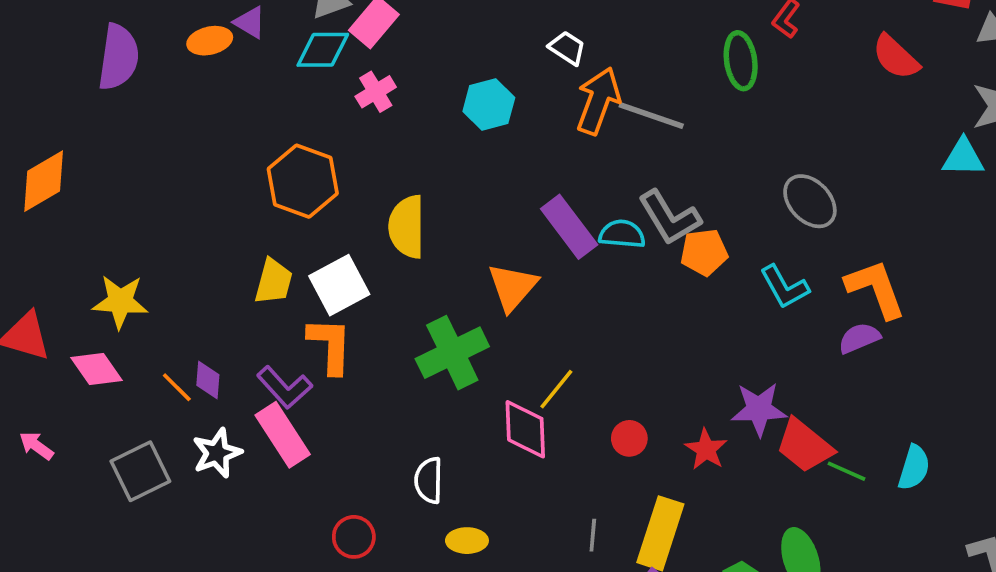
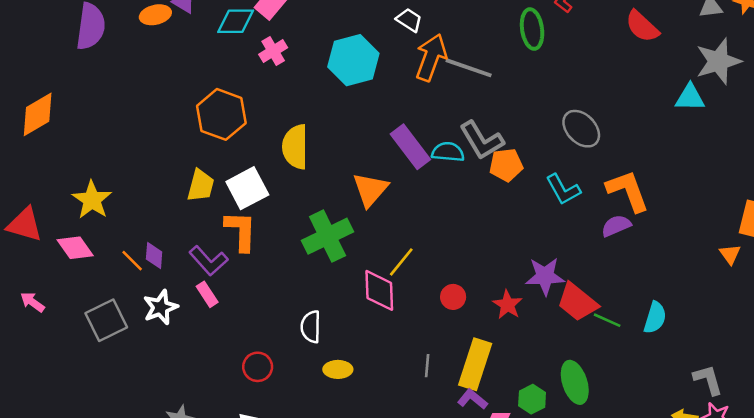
cyan hexagon: (489, 104) -> (353, 60), size x1.4
yellow star: (120, 302) -> (92, 200), turned 30
pink rectangle: (283, 435) -> (207, 294), size x0.6

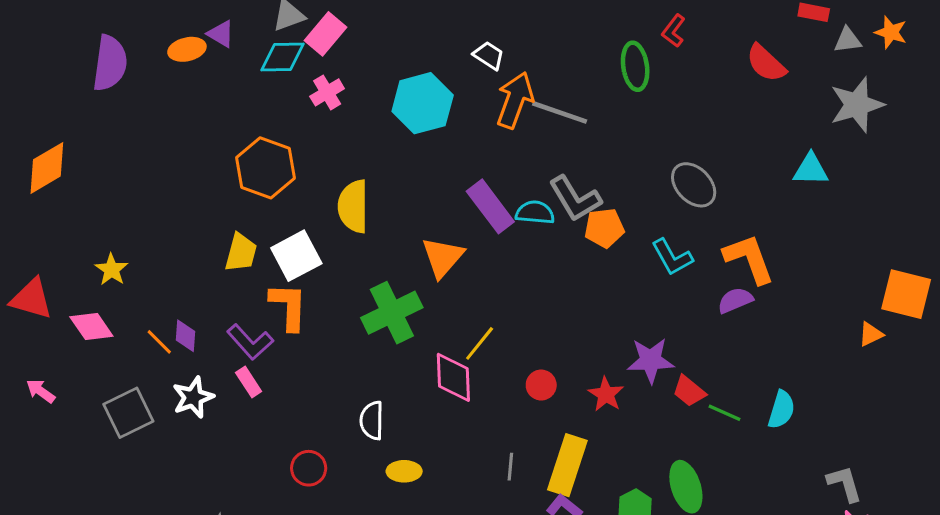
cyan triangle: (690, 98) -> (811, 169), moved
yellow star: (92, 200) -> (112, 270), size x0.7
orange triangle: (730, 254) -> (871, 334), turned 40
red trapezoid: (577, 302) -> (689, 391), size x0.7

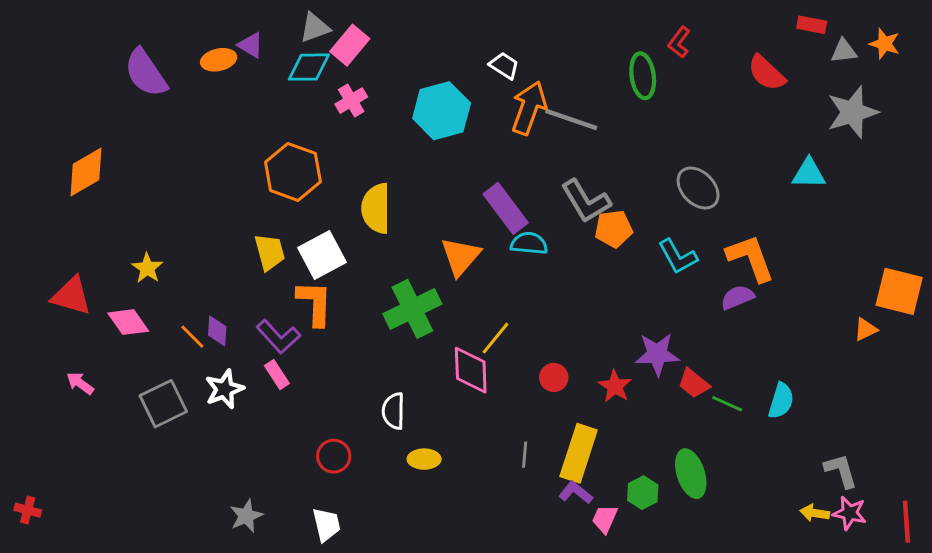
purple semicircle: (110, 63) -> (146, 73), turned 138
cyan semicircle: (535, 213) -> (529, 243), moved
yellow trapezoid: (241, 253) -> (270, 252), turned -30

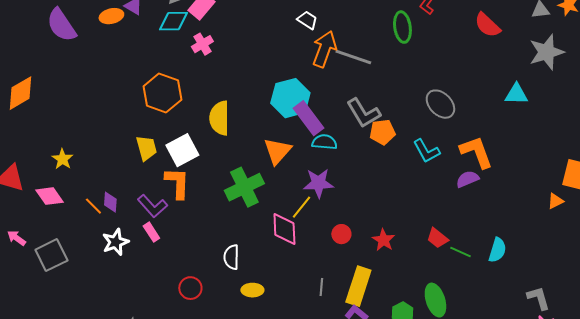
cyan hexagon: (442, 111) -> (290, 98), moved
purple star: (657, 354) -> (318, 183), moved
gray square: (163, 404) -> (51, 255), moved

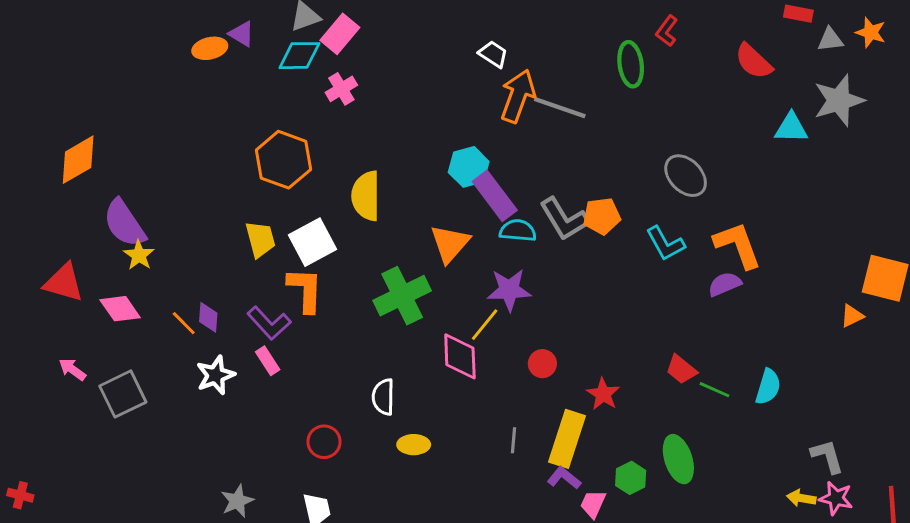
purple semicircle: (61, 25) -> (124, 223), moved
cyan triangle: (516, 94) -> (791, 128), moved
cyan hexagon: (290, 98) -> (469, 167), size x0.7
gray L-shape: (363, 113) -> (564, 219), moved
red star: (383, 240) -> (603, 394), moved

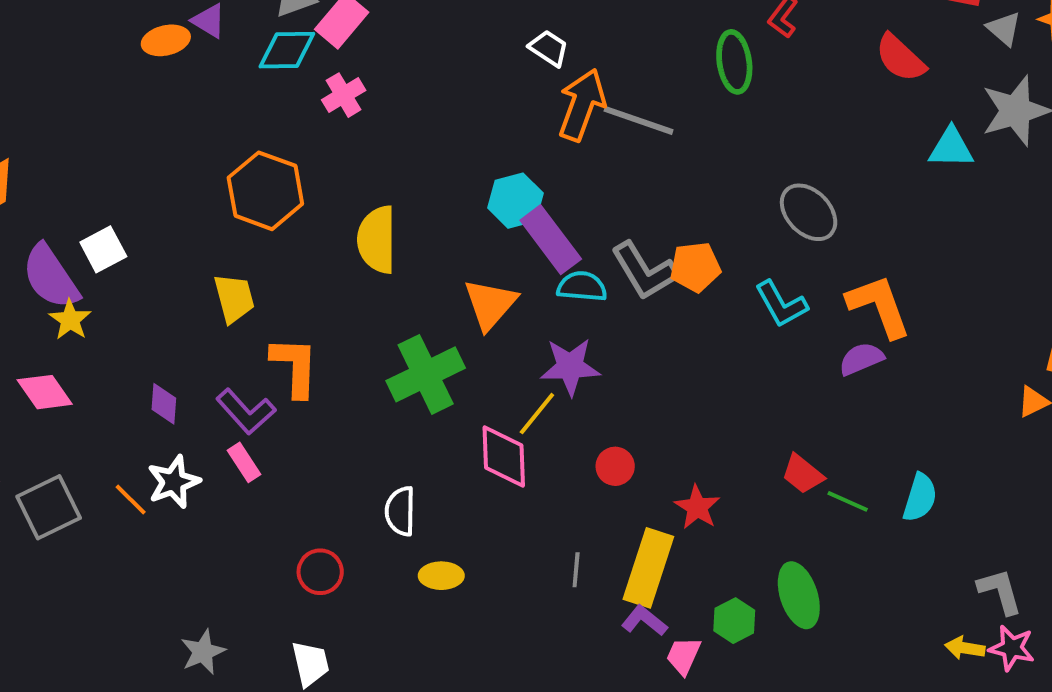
gray triangle: (830, 40) -> (1004, 29), turned 48
white square: (312, 242) -> (103, 249), moved, size x0.7
orange line: (184, 323) -> (131, 499), moved

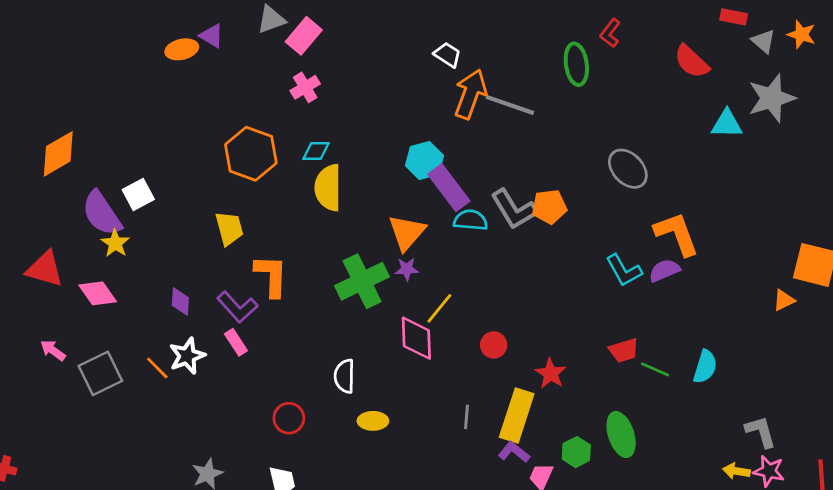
cyan diamond: (287, 50) -> (316, 151), moved, size x0.7
cyan L-shape: (781, 304) -> (624, 270), moved
purple star: (570, 367) -> (407, 269), moved, size x0.6
red trapezoid: (803, 474) -> (624, 350), turned -56

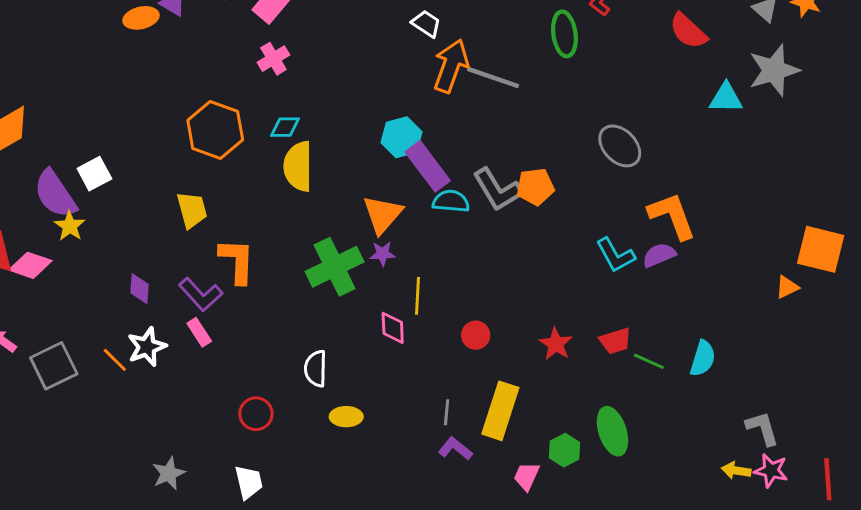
pink diamond: (98, 293) -> (30, 265), moved, turned -36
yellow line: (439, 308) -> (417, 296), turned -36
pink diamond: (416, 338) -> (393, 328), size x0.7
red star: (551, 373) -> (556, 344), moved
purple L-shape: (514, 452) -> (455, 449), moved

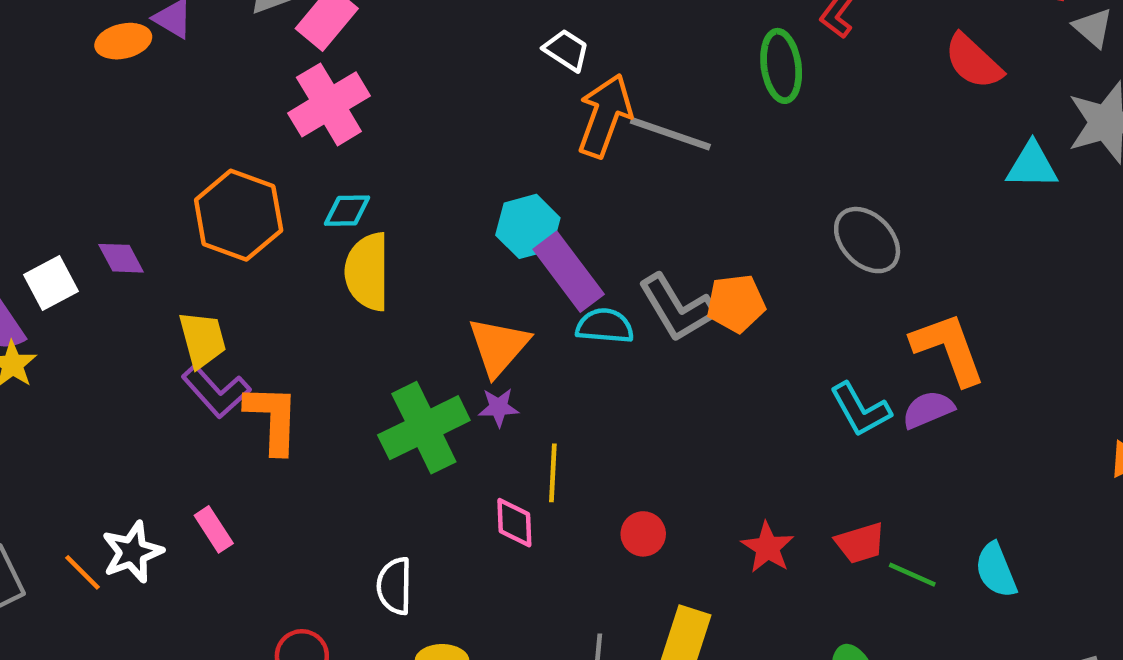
pink cross: (273, 59) -> (329, 104), size x1.6
purple diamond: (140, 289) -> (121, 258), moved, turned -32
purple L-shape: (201, 294) -> (216, 392), moved
cyan semicircle: (703, 358) -> (996, 570), turned 141

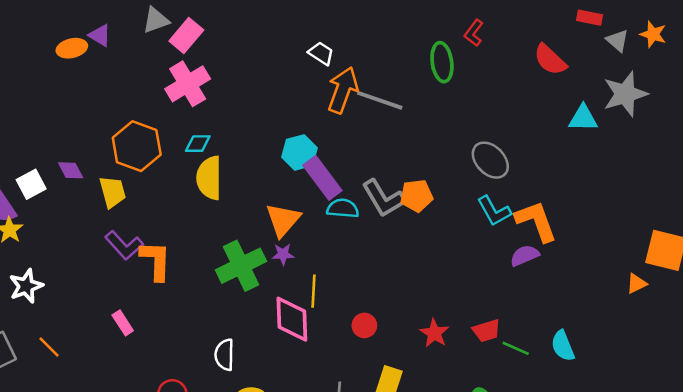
yellow trapezoid: (202, 340) -> (113, 192), moved
cyan L-shape: (860, 410) -> (494, 211), moved
pink diamond: (514, 523) -> (292, 319), size x1.6
white star: (132, 552) -> (26, 286), moved

